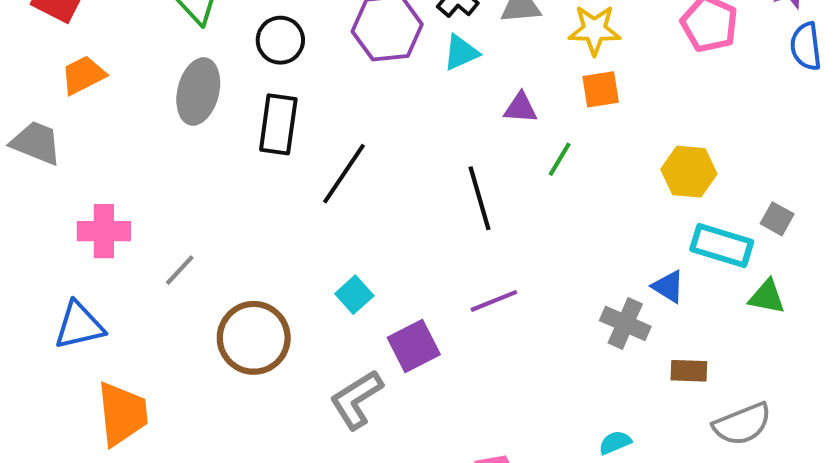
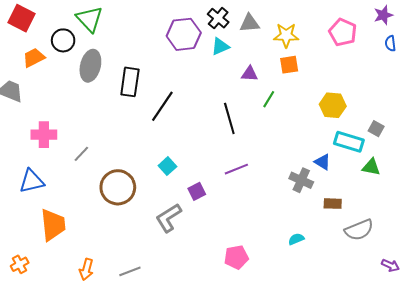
black circle: (280, 40) -> (63, 40), moved
blue semicircle: (806, 46) -> (390, 43), size x0.7
purple square: (414, 346) -> (197, 191), size x0.7

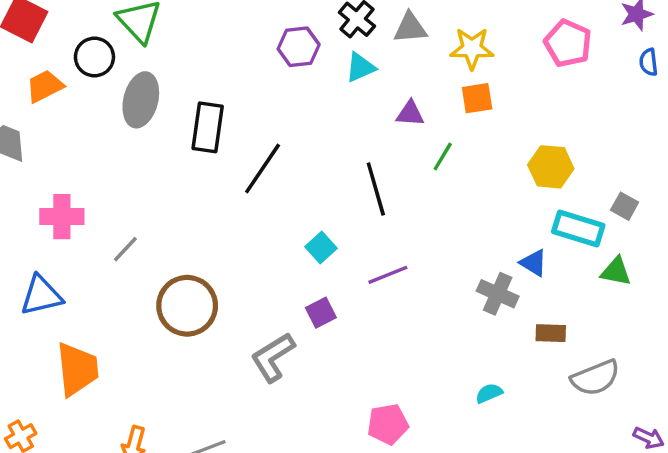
purple hexagon: (184, 34) -> (299, 47), size x0.7
cyan square: (167, 166) -> (321, 247), moved

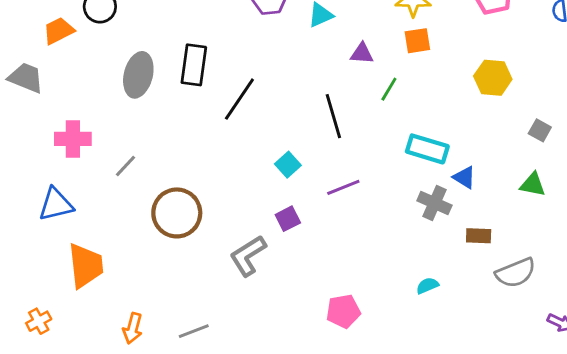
gray ellipse: (141, 100) -> (138, 75), moved
yellow hexagon: (551, 167) -> (493, 78), moved
cyan rectangle: (578, 229) -> (427, 149), moved

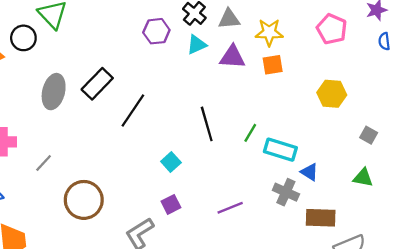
purple triangle: (362, 54) -> (232, 57), moved, size x1.4
black rectangle: (194, 65) -> (97, 84), turned 36
green line: (389, 89) -> (250, 133), moved
purple line: (343, 187) -> (230, 208), moved
brown rectangle: (479, 236) -> (321, 218), size x1.5

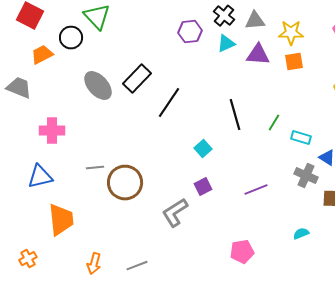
gray ellipse: (54, 92) -> (98, 86), turned -56
cyan rectangle: (280, 150) -> (301, 138), size x0.7
gray line: (44, 163) -> (95, 168), moved, turned 42

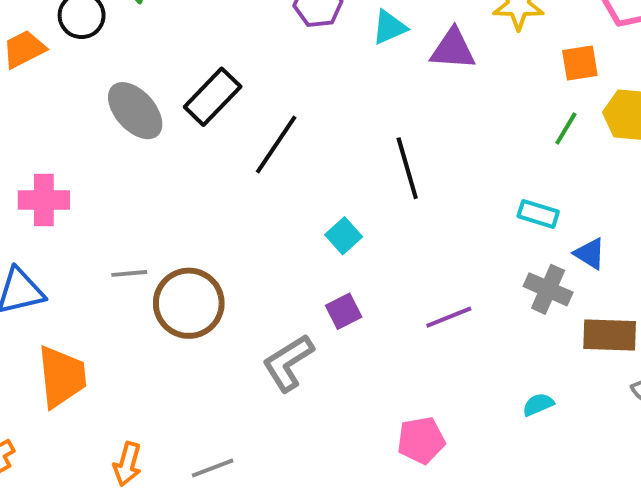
orange square: (294, 62) -> (580, 63), moved
green line: (274, 123) -> (566, 129), moved

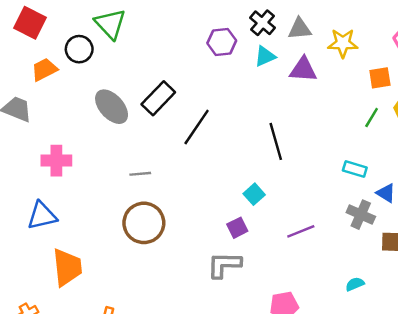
cyan square: (344, 236) -> (254, 194), moved
gray line: (129, 273) -> (140, 174), moved
gray L-shape: (288, 363) -> (224, 265), moved, turned 33

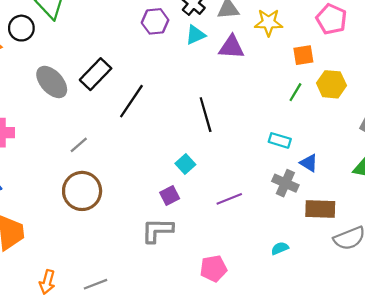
gray line: (140, 174) -> (79, 145), turned -36

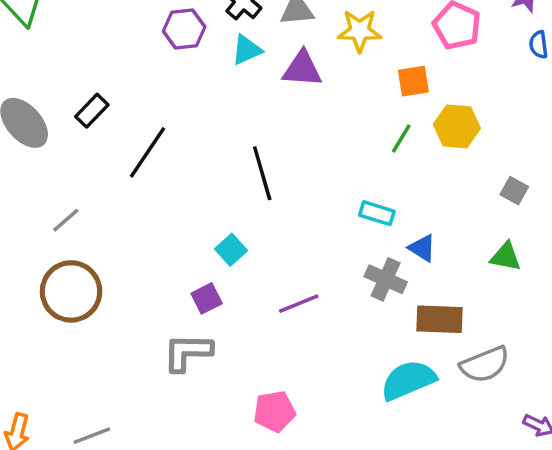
black rectangle: (96, 74) -> (92, 111), size x0.7
cyan semicircle: (280, 248) -> (408, 380), moved, size x2.0

